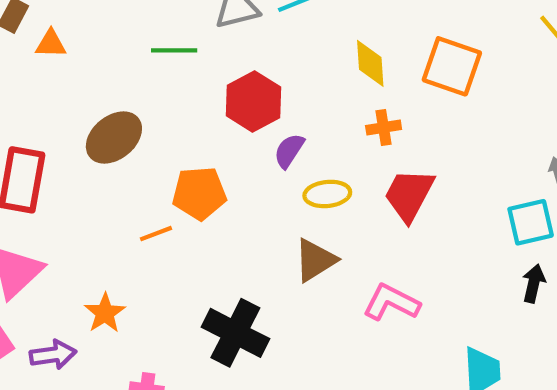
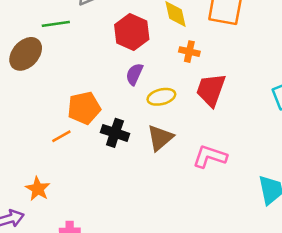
red hexagon: (254, 101) -> (132, 32), moved
orange cross: (384, 128) -> (189, 52), turned 30
brown ellipse: (114, 138) -> (26, 54), moved
black cross: (235, 333) -> (115, 133), moved, size x0.7

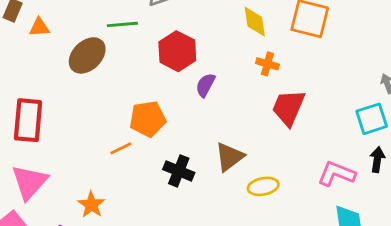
red hexagon: (132, 32) -> (177, 51), moved
yellow ellipse: (161, 97) -> (263, 186), moved
black cross: (115, 133) -> (179, 171), moved
pink L-shape: (210, 157) -> (336, 174), moved

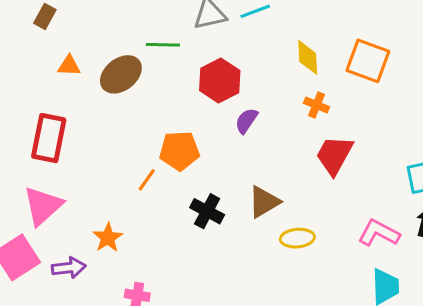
orange triangle: (39, 27) -> (69, 66), moved
orange line: (121, 148) -> (147, 180), turned -35

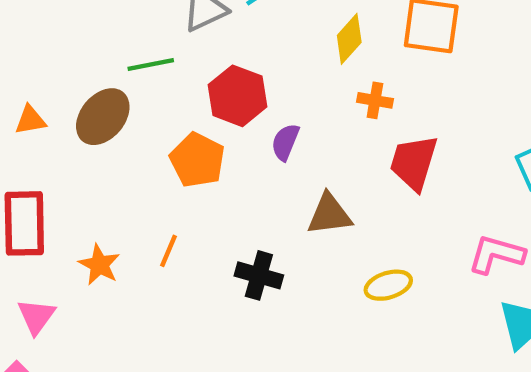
yellow diamond: (308, 57) -> (349, 39), turned 57
orange pentagon: (179, 151) -> (197, 160), moved, turned -30
brown triangle: (264, 202) -> (329, 214), moved, turned 36
pink triangle: (43, 206) -> (36, 316), size x0.7
orange star: (108, 238) -> (99, 265), moved

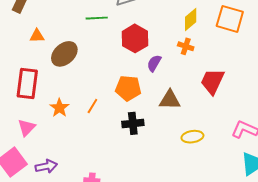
orange cross: (375, 100) -> (186, 46), moved
brown ellipse: (103, 117) -> (64, 54), moved
orange pentagon: (197, 160) -> (128, 88), moved, turned -30
black cross: (259, 275) -> (133, 123), turned -30

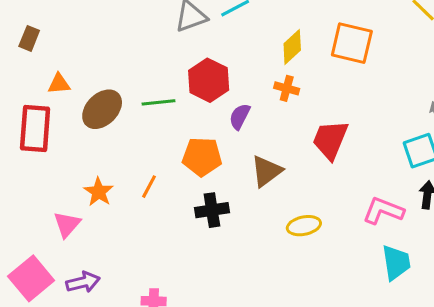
green line: (97, 18) -> (159, 102), moved
red rectangle: (27, 84) -> (35, 129), moved
brown triangle: (170, 100) -> (266, 171), turned -35
pink triangle: (27, 128) -> (67, 224), moved

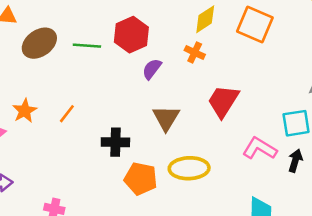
orange pentagon: (202, 157) -> (141, 179), moved
brown triangle: (266, 171) -> (166, 118), turned -32
pink L-shape: (383, 211) -> (260, 148), moved
yellow ellipse: (304, 226) -> (189, 168), size x1.4

